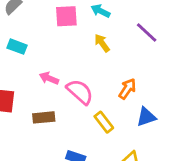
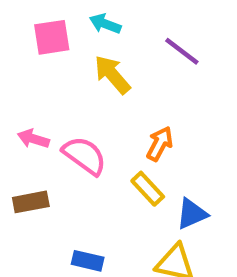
yellow arrow: (102, 43) -> (112, 75), size x1.4
blue triangle: (146, 117) -> (192, 214), moved
yellow rectangle: (104, 122) -> (148, 189), moved

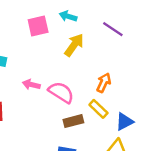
yellow arrow: (112, 75) -> (74, 45), turned 80
brown rectangle: (31, 202) -> (73, 121), moved

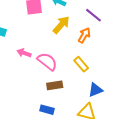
orange arrow: (104, 83) -> (84, 35), moved
yellow rectangle: (98, 109) -> (81, 64), moved

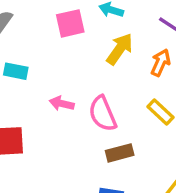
pink semicircle: (47, 61) -> (103, 114), turned -145

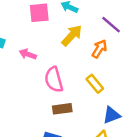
pink arrow: (62, 103) -> (28, 54), moved

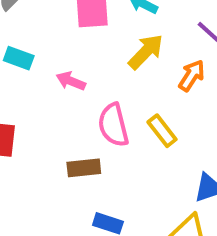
yellow rectangle: (95, 84) -> (162, 131), moved
brown rectangle: (62, 109) -> (84, 168), moved

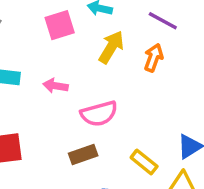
pink semicircle: (113, 125) -> (99, 114), turned -78
yellow rectangle: (162, 131) -> (144, 162), moved

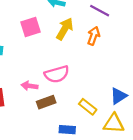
pink square: (60, 25) -> (30, 27), moved
pink arrow: (55, 86) -> (30, 86), moved

